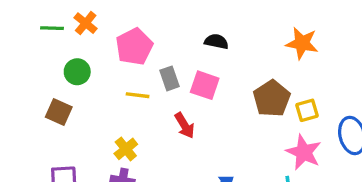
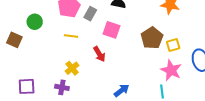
gray rectangle: (169, 78) -> (90, 14), moved, turned 48
brown square: (59, 112) -> (14, 40), moved
yellow cross: (126, 149) -> (72, 68), moved

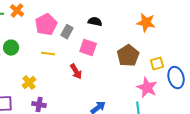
green circle: (35, 22) -> (11, 48), moved
yellow square: (173, 45) -> (157, 64), moved
yellow cross: (72, 68) -> (29, 83), moved

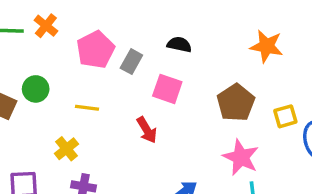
yellow line: (48, 54) -> (87, 108), moved
pink star: (147, 88) -> (241, 157), moved

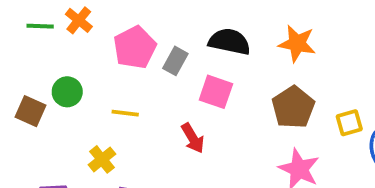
black semicircle: (179, 44) -> (229, 42), size x1.5
orange star: (267, 46) -> (297, 44), moved

